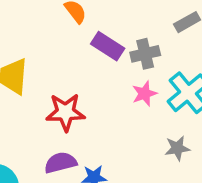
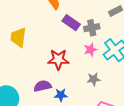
red star: (65, 112) -> (58, 59), moved
gray star: (177, 148) -> (94, 79), moved

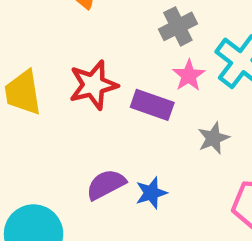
purple rectangle: (71, 23) -> (152, 105), moved
red star: (58, 59) -> (93, 85), moved

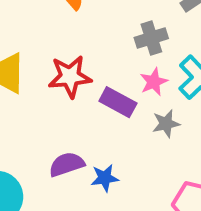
gray star: (213, 138) -> (166, 124), moved

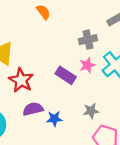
red star: (70, 77) -> (21, 80), moved, turned 30
gray star: (166, 124) -> (91, 111), moved

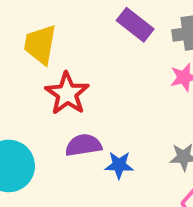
purple rectangle: (66, 75) -> (135, 25), moved

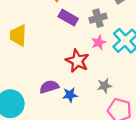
red star: (67, 94) -> (77, 61), moved

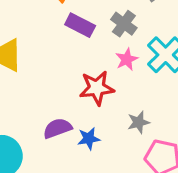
gray cross: (98, 18) -> (124, 24), turned -35
red star: (77, 61) -> (97, 88), turned -30

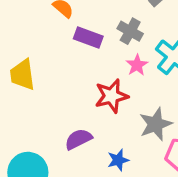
gray star: (139, 122) -> (156, 124), size x1.5
blue star: (89, 139) -> (118, 160), moved

